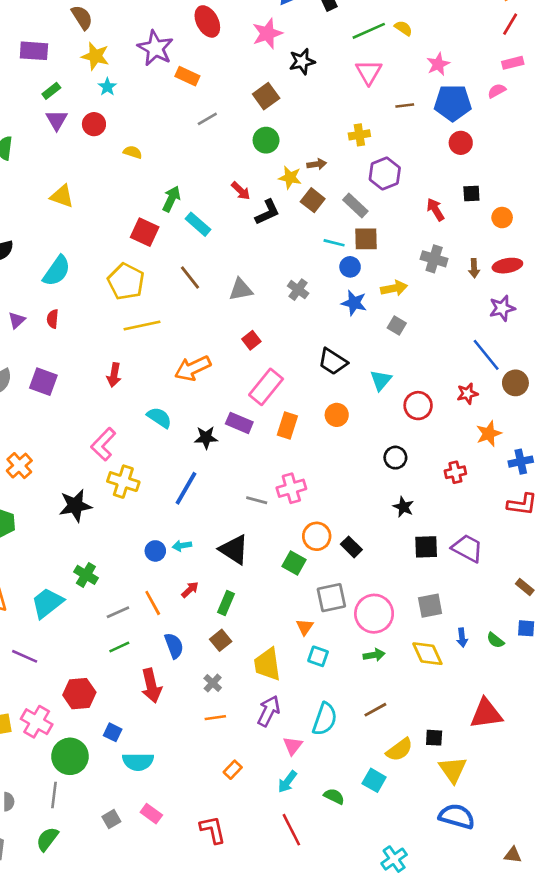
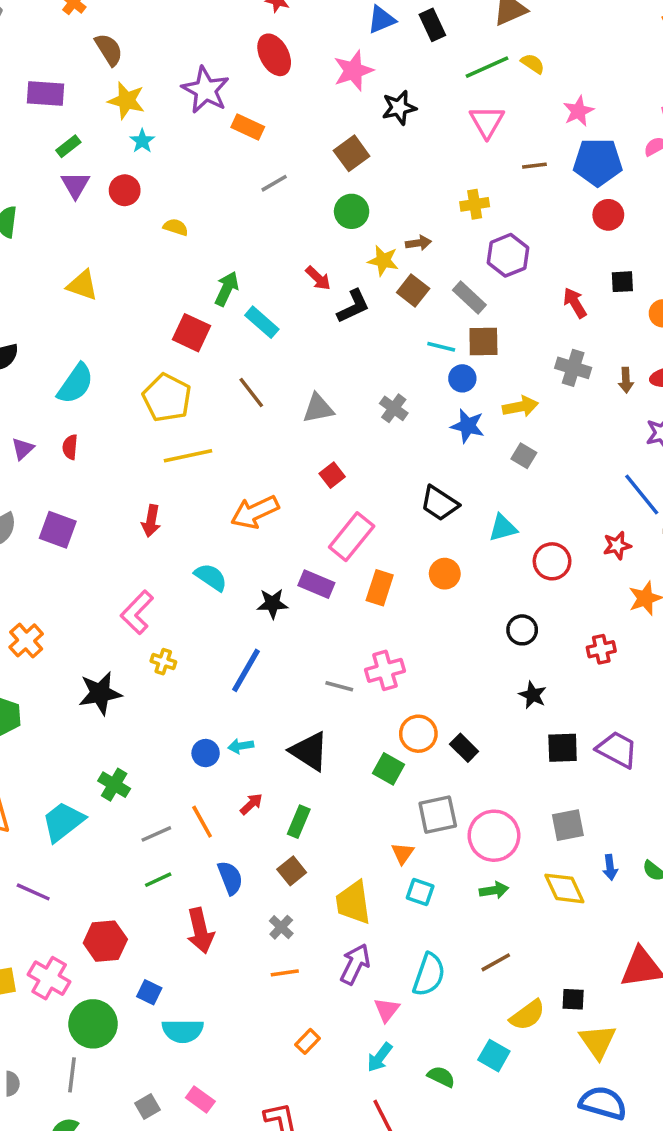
cyan triangle: (381, 380) -> (503, 528), turned 35
yellow cross: (123, 482) -> (163, 662), size x0.6

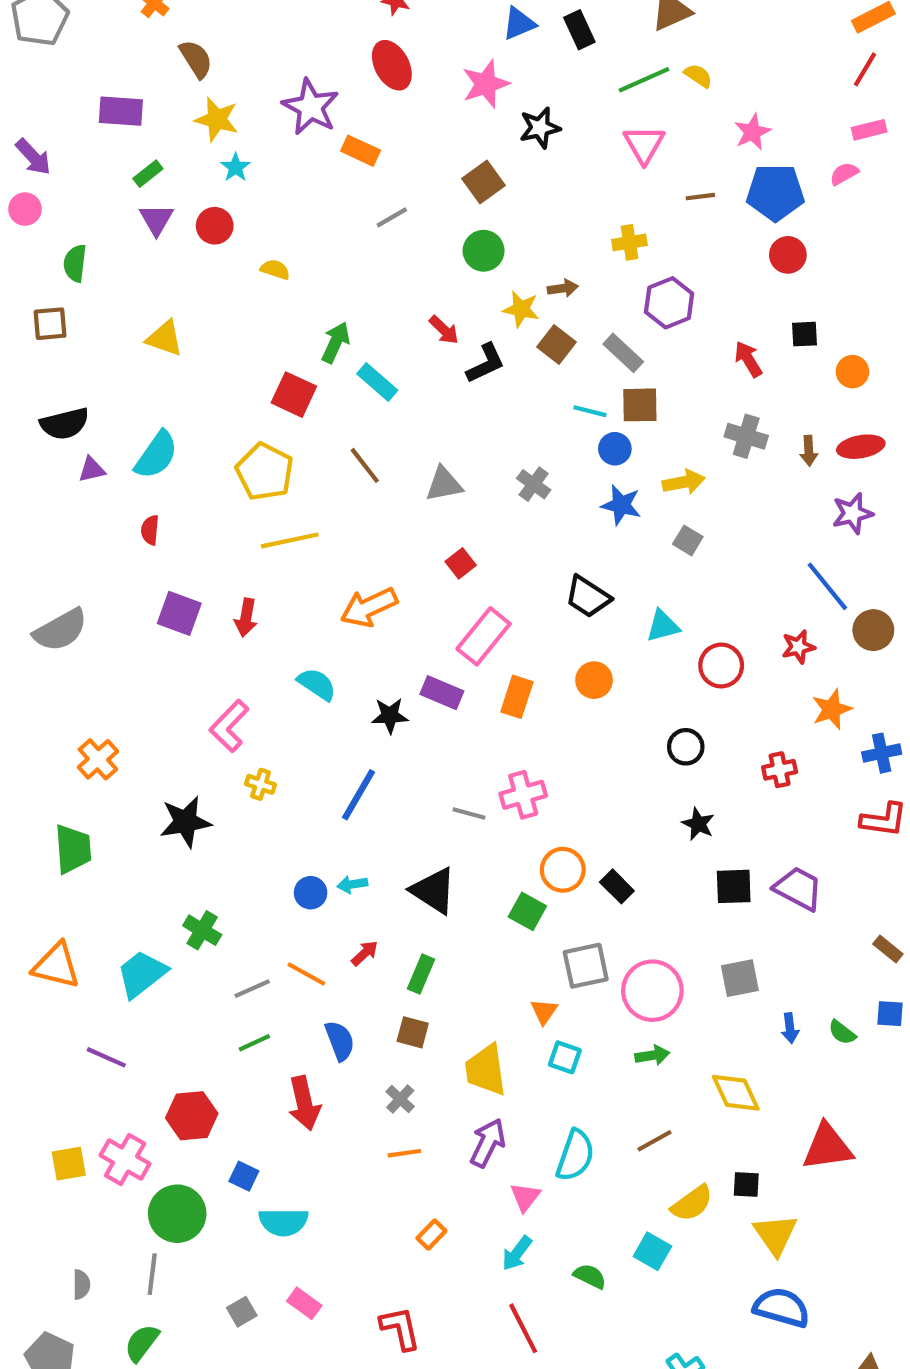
purple triangle: (23, 449) -> (92, 470), moved, turned 30
purple square: (58, 530) -> (179, 613), moved
orange line: (202, 822) -> (306, 974), turned -32
brown square: (292, 871) -> (413, 1032), turned -36
yellow diamond: (564, 888) -> (736, 1093), moved

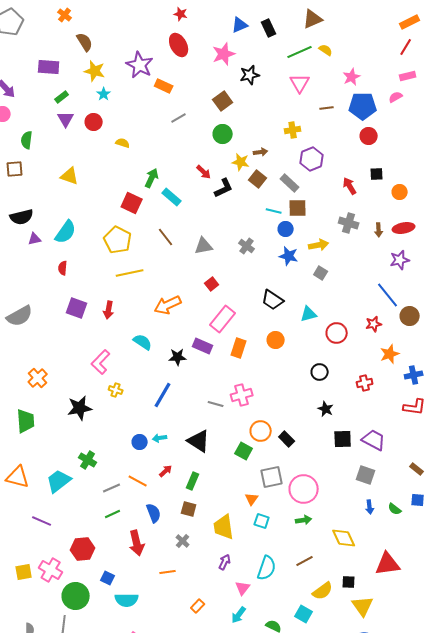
gray square: (740, 978) -> (366, 475), moved, turned 30
purple arrow: (488, 1143) -> (225, 562), size x0.7
orange line: (404, 1153) -> (168, 572), moved

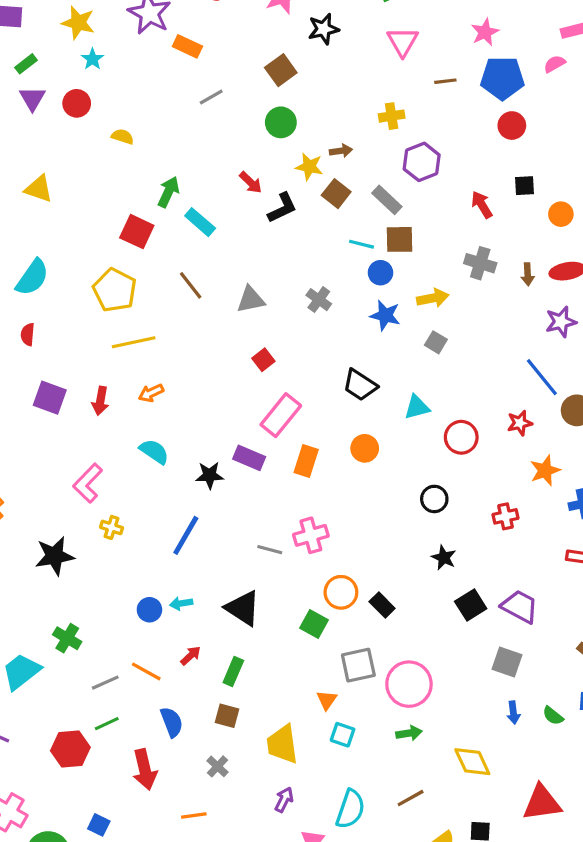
orange arrow: (168, 305) -> (151, 393), moved, size x0.6
black square: (343, 439) -> (471, 605), turned -30
red hexagon: (83, 549) -> (70, 749), moved

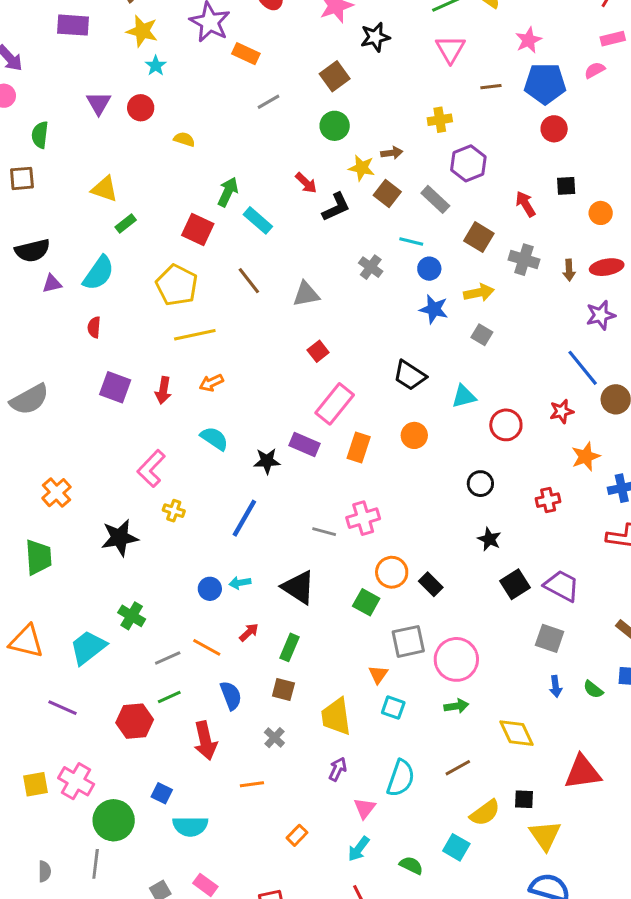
green rectangle: (26, 64) -> (126, 223), moved
brown square: (399, 239) -> (479, 237), moved, turned 32
gray cross: (319, 300) -> (371, 267), moved

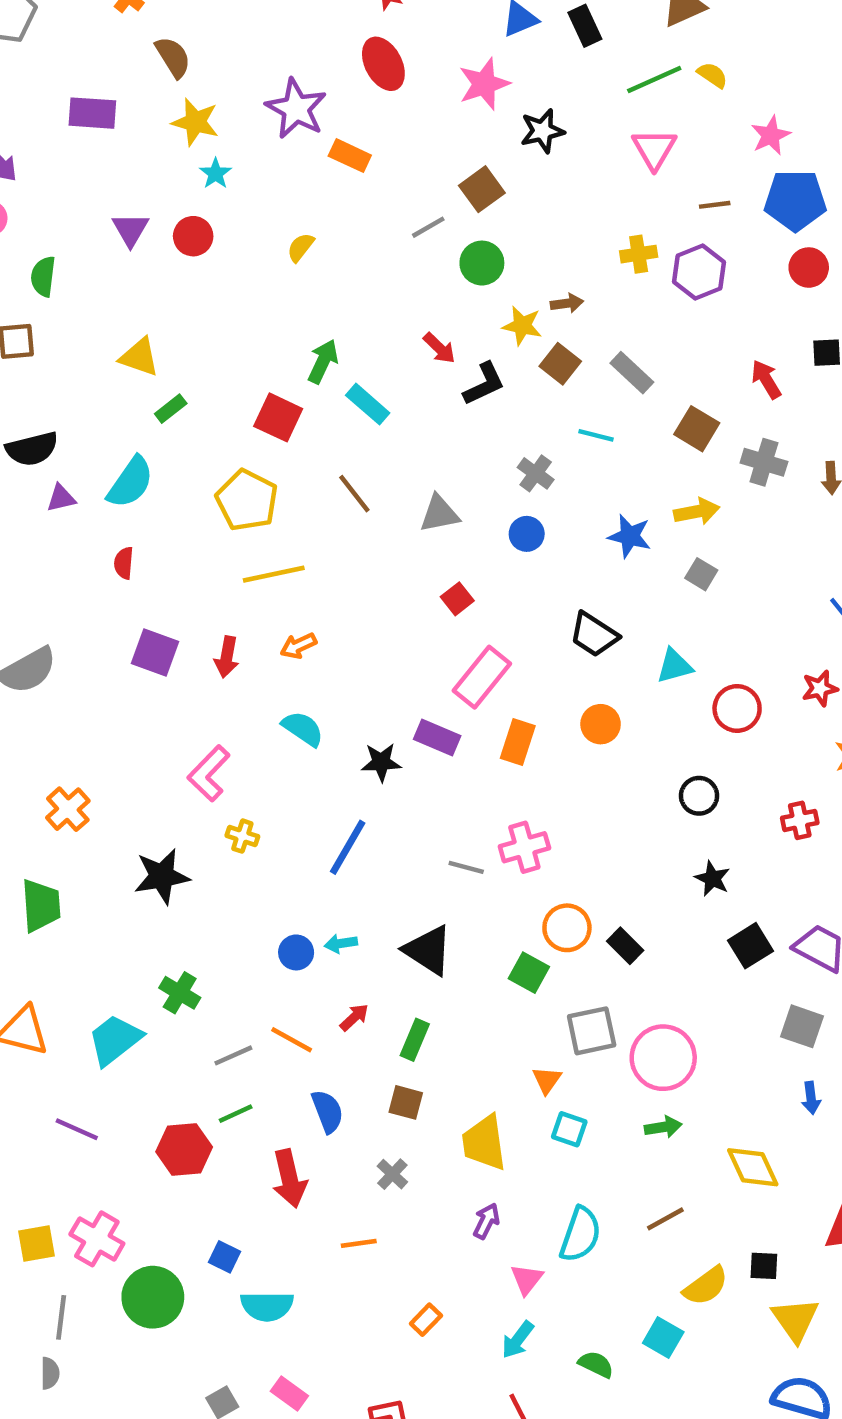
gray line: (268, 102) -> (428, 227), moved
yellow semicircle: (184, 139) -> (301, 247), moved, turned -70
purple hexagon: (468, 163) -> (699, 272), moved
blue circle: (429, 269) -> (527, 534), moved
gray line: (96, 864) -> (61, 1317), moved

